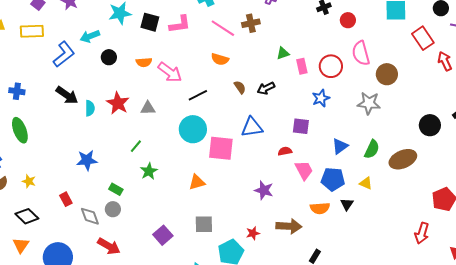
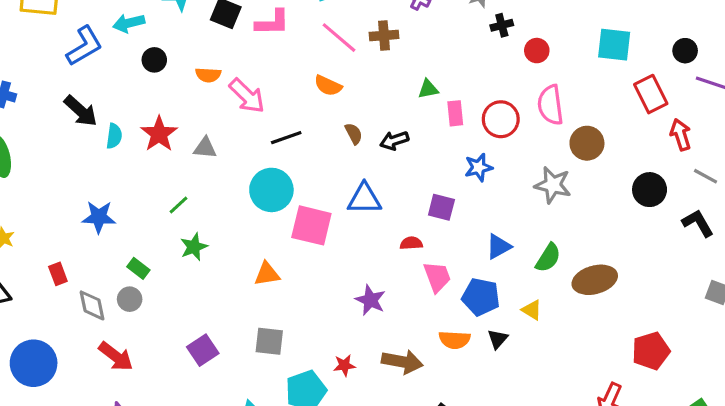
black circle: (430, 125) -> (650, 190), moved

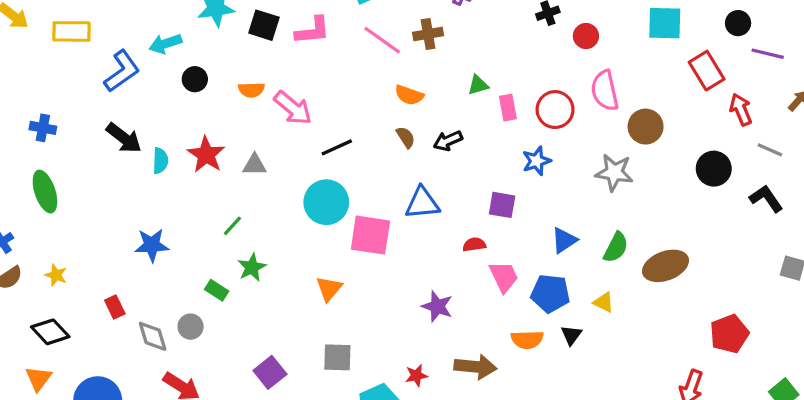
orange semicircle: (328, 86) -> (409, 95), moved
green rectangle: (138, 268) -> (217, 290), moved
orange triangle: (267, 274) -> (329, 289), turned -36

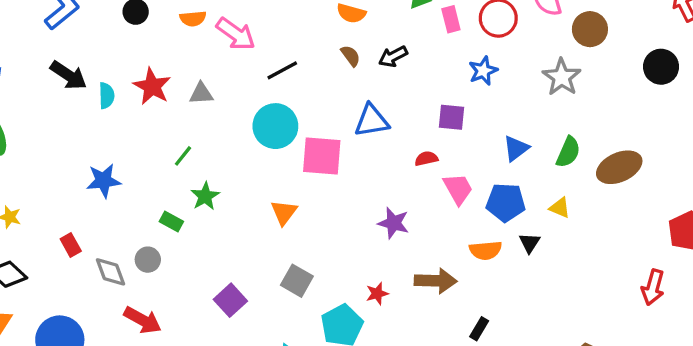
gray star: (614, 172) -> (562, 77), turned 30
gray square: (337, 357) -> (297, 281), turned 32

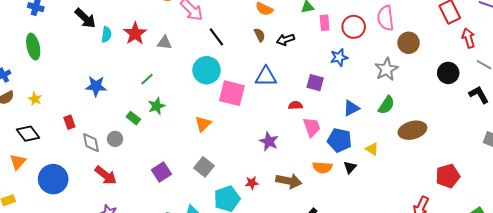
black line: (282, 70) -> (216, 37), turned 72
green semicircle: (568, 152) -> (386, 105), moved

